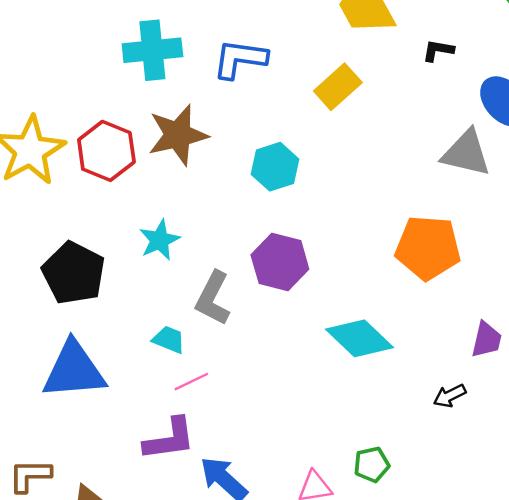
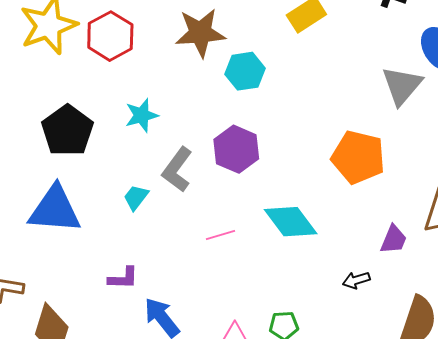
brown star: (178, 135) -> (200, 33), moved
gray triangle: (466, 153) -> (402, 86), turned 48
cyan trapezoid: (169, 340) -> (136, 197), turned -84
pink line: (191, 382) -> (221, 235), moved
purple L-shape: (169, 439) -> (123, 278), size x0.7

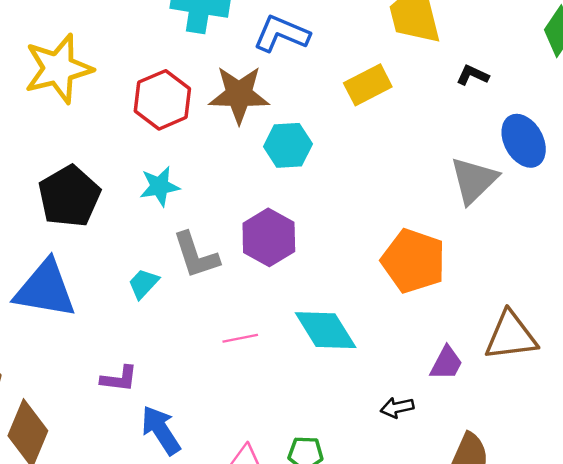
red hexagon: (110, 36) -> (162, 100), moved
gray L-shape: (177, 170) -> (196, 255), turned -60

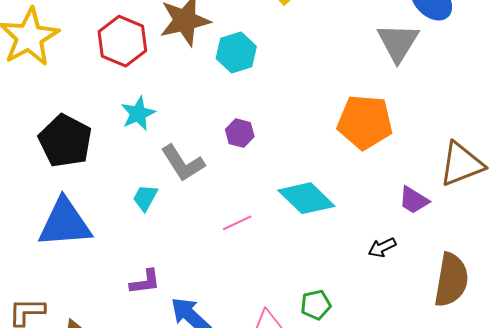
purple hexagon: (269, 237) -> (240, 133), size x0.6
purple trapezoid: (446, 363) -> (414, 200), turned 108

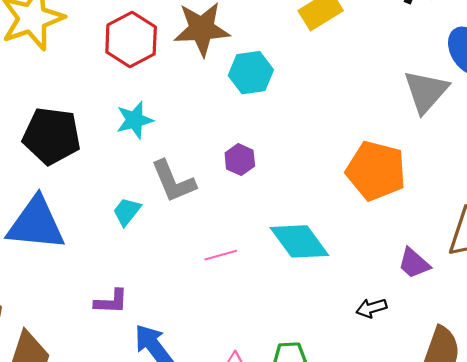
black pentagon: (65, 141) -> (52, 136), turned -30

